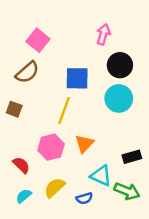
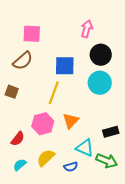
pink square: (38, 40) -> (32, 34), turned -36
red semicircle: (21, 165) -> (18, 139), turned 84

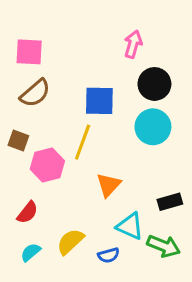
pink square: (32, 34) -> (29, 52), moved
pink hexagon: (43, 124) -> (47, 165), moved

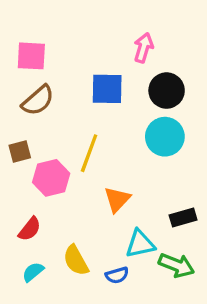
blue square: (99, 101) -> (107, 89), moved
brown square: (18, 141) -> (20, 152), turned -35
cyan triangle: (130, 226) -> (140, 244), turned -36
yellow semicircle: (70, 242) -> (76, 260), turned -76

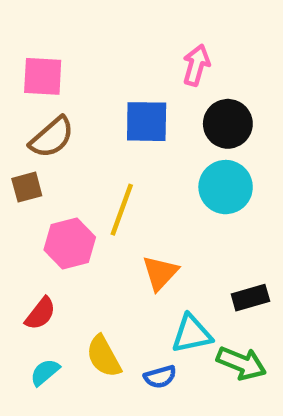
brown square: (20, 152) -> (27, 187), moved

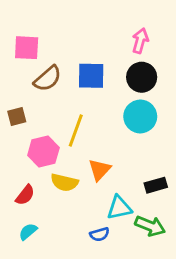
pink arrow: (196, 65) -> (140, 41), moved
brown semicircle: (52, 137) -> (48, 79), moved
yellow semicircle: (104, 356) -> (64, 182), moved, turned -48

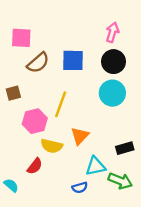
red semicircle: (25, 195) -> (35, 166), moved
cyan semicircle: (28, 232) -> (11, 185), moved, turned 80

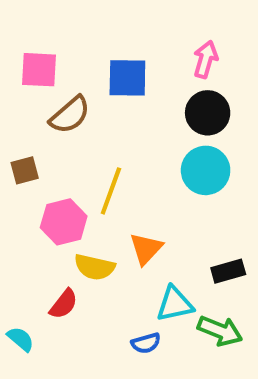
blue square: (73, 60) -> (127, 78), moved

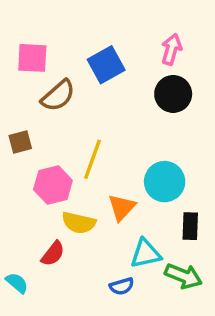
blue square: (127, 78) -> (106, 65), turned -30
cyan circle: (206, 170) -> (165, 182), moved
black rectangle: (228, 271) -> (190, 226), turned -72

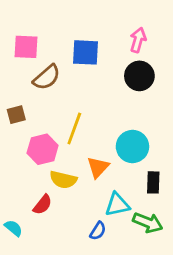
blue square: (106, 65) -> (85, 52), turned 32
blue semicircle: (122, 286) -> (98, 231), turned -42

